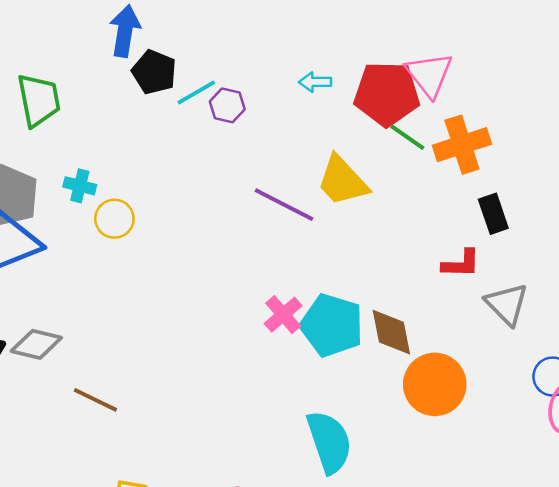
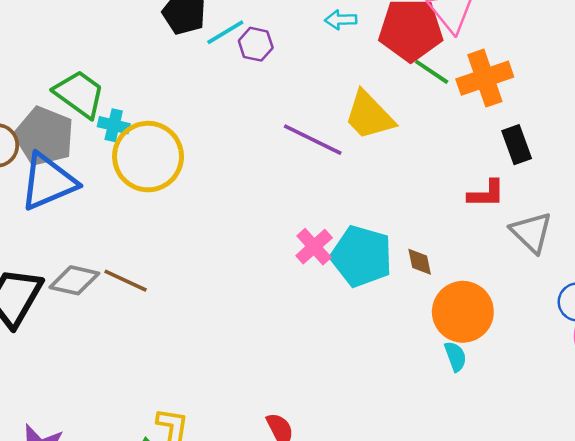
green trapezoid: (39, 100) -> (79, 94), moved, turned -42
yellow circle: (114, 219) -> (148, 157), size x1.8
brown diamond: (391, 332) -> (420, 262), size x0.6
brown line: (95, 400) -> (126, 281), moved
cyan semicircle: (329, 442) -> (455, 356), moved, size x0.5

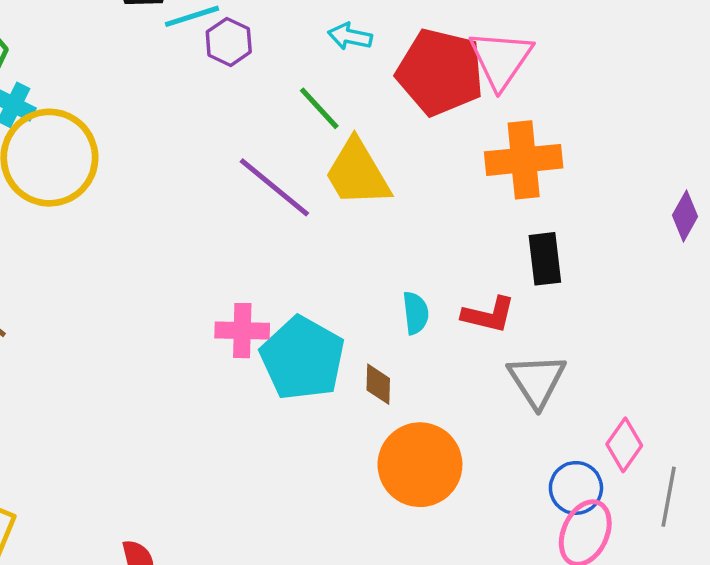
green line: (432, 72) -> (319, 108), moved
pink cross: (314, 247) -> (242, 331), turned 30
cyan semicircle: (455, 356) -> (416, 313), moved

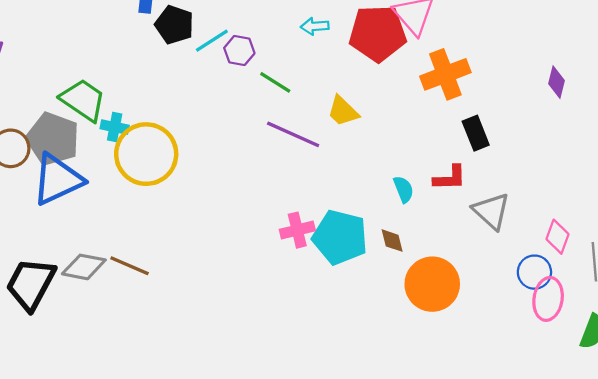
green line: (319, 108) -> (275, 82), moved
yellow trapezoid: (357, 173) -> (343, 111), size x0.7

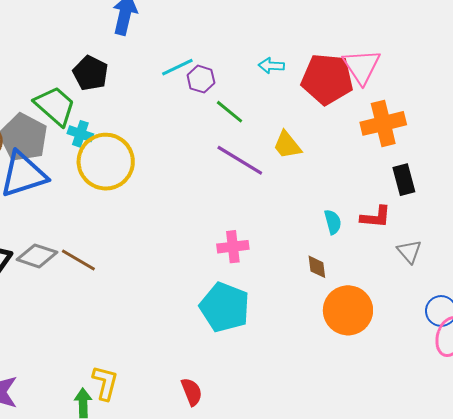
black pentagon: (174, 25) -> (91, 73), moved
gray triangle: (491, 211) -> (409, 251), size x0.7
cyan pentagon: (340, 237) -> (225, 307), moved

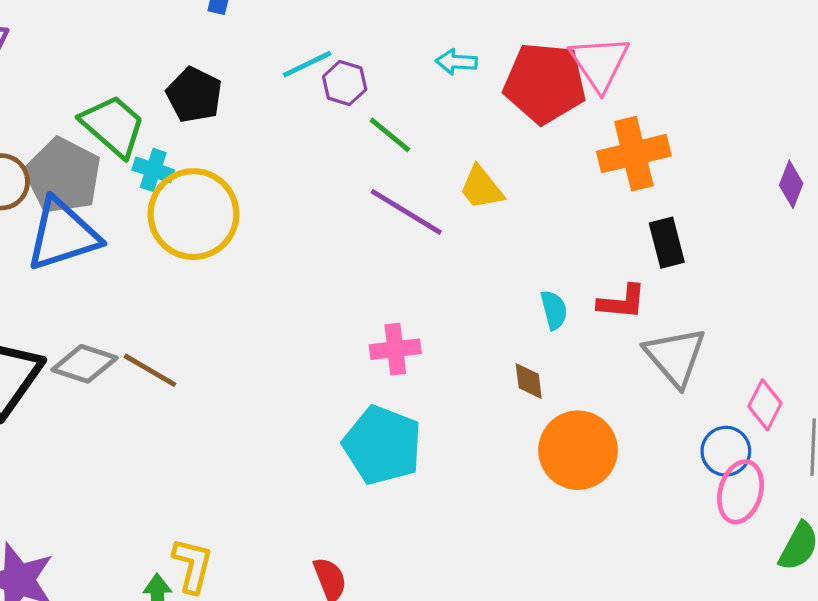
black pentagon: (91, 73) -> (194, 95), moved
gray triangle: (409, 251) -> (675, 357), size x1.6

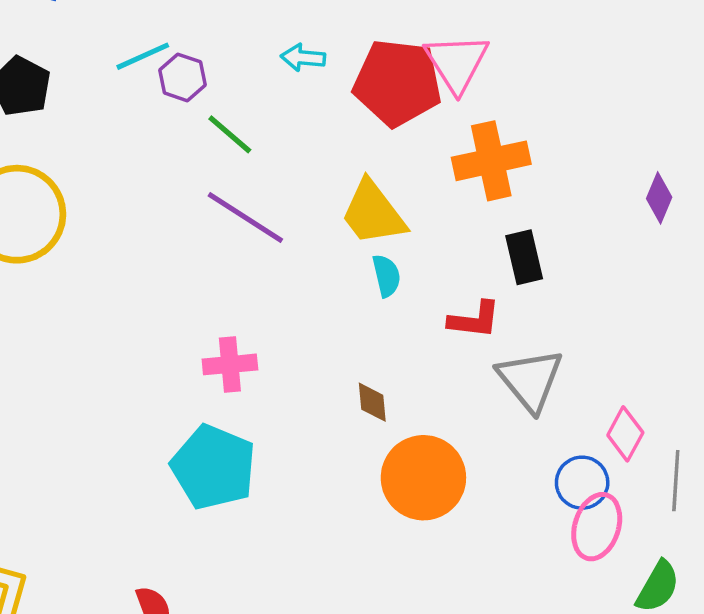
yellow trapezoid: (481, 188) -> (373, 213), moved, size x1.4
cyan semicircle: (554, 310) -> (386, 276), moved

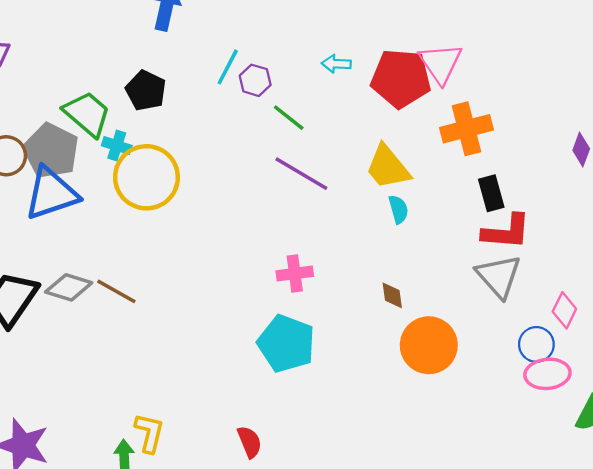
cyan line: (143, 56) -> (228, 67), turned -36
red L-shape: (474, 320) -> (506, 232), moved, size x1.4
pink ellipse: (597, 527) -> (547, 374), turned 69

